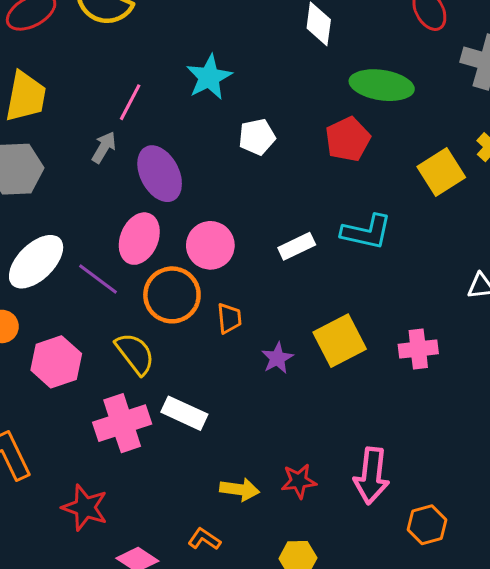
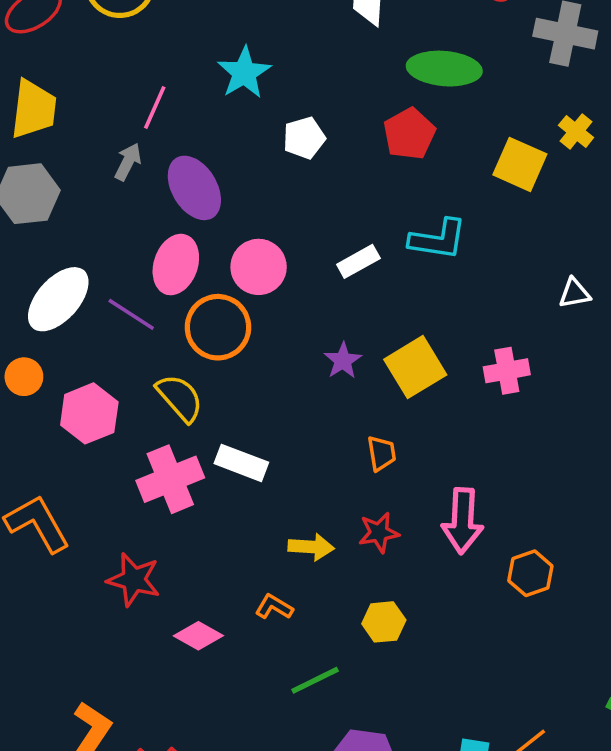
yellow square: (441, 172) -> (520, 164), turned -30
orange trapezoid: (229, 318) -> (381, 453), moved
purple star: (277, 358) -> (343, 361), moved

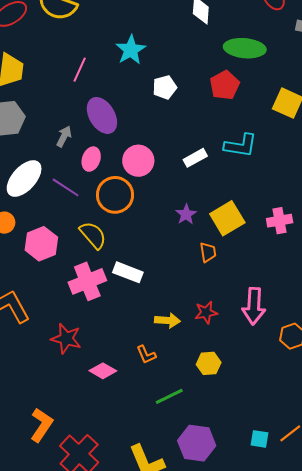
gray arrow: (128, 162) -> (64, 136), moved
pink ellipse: (176, 265) -> (91, 159), size x0.7
orange trapezoid: (381, 453) -> (208, 252), moved
orange L-shape: (274, 607) -> (146, 355), turned -145

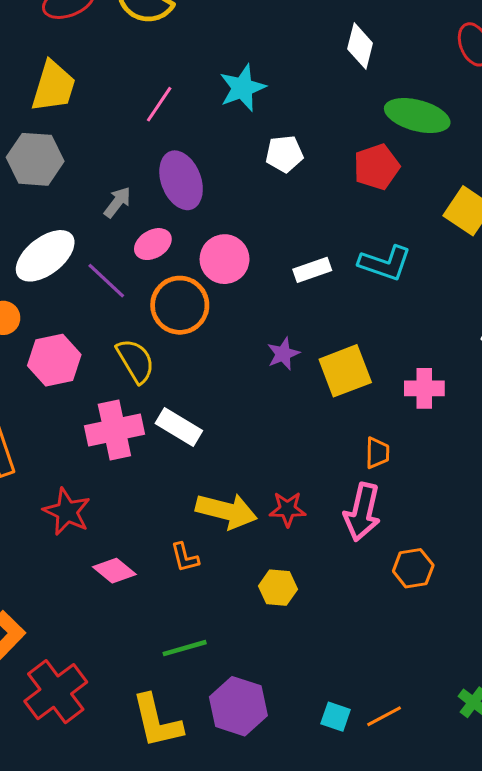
pink ellipse: (91, 159) -> (153, 244), turned 30
orange trapezoid: (208, 252) -> (377, 453), moved
yellow arrow: (167, 320) -> (226, 511), size x1.5
green line: (169, 396) -> (185, 648), moved

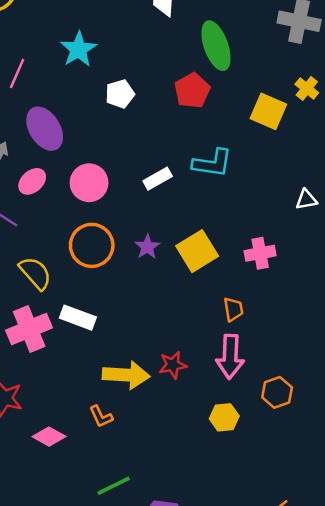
green ellipse: (417, 116) -> (216, 46), turned 66
orange circle: (180, 305) -> (92, 245), moved
yellow hexagon: (278, 588) -> (224, 417), moved

